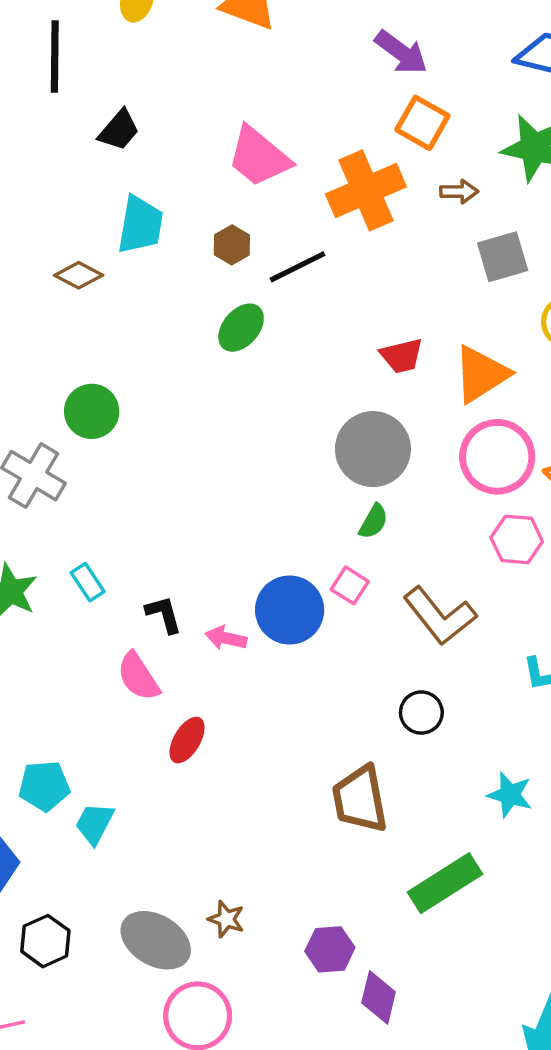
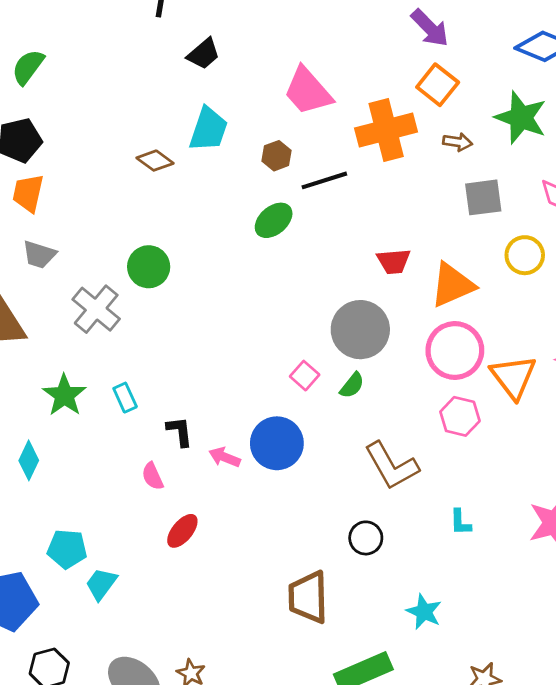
pink square: (350, 585) -> (305, 376), moved
pink semicircle: (138, 677) -> (153, 476), size x0.7

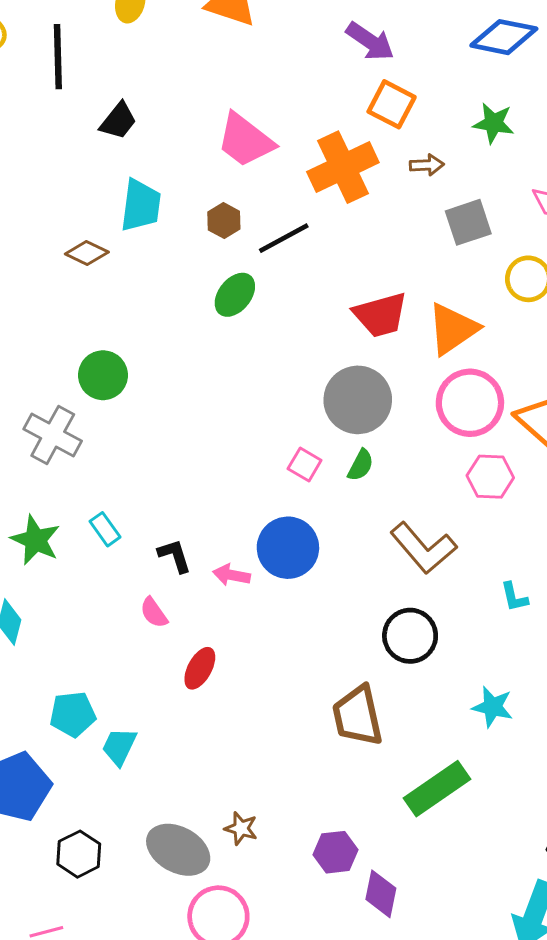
green star: (521, 118) -> (494, 123), size x0.7
red trapezoid: (394, 261) -> (380, 315), size x1.4
black circle: (366, 538) -> (410, 636), size x1.4

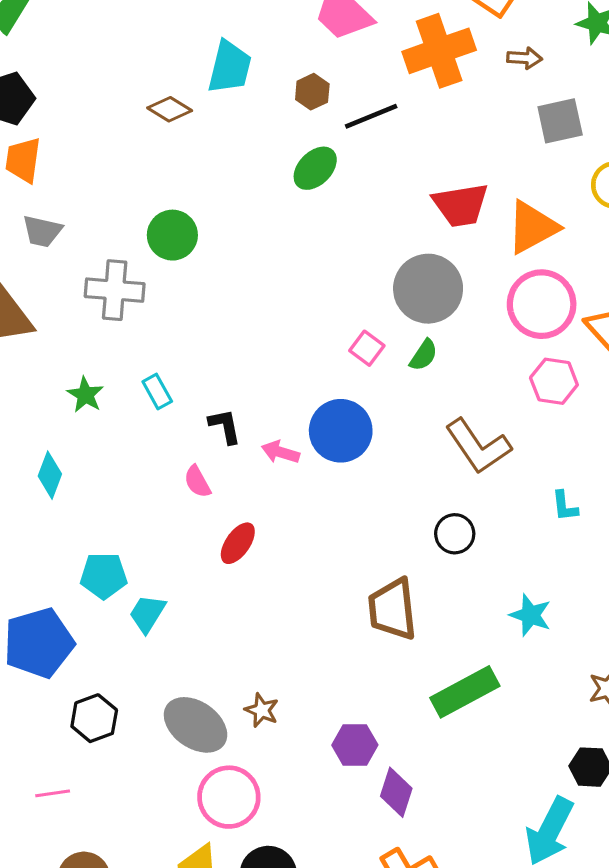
gray cross: (53, 435) -> (115, 290), turned -30
green star: (35, 540) -> (85, 395), size x0.7
black circle: (410, 636) -> (455, 534), size x0.7

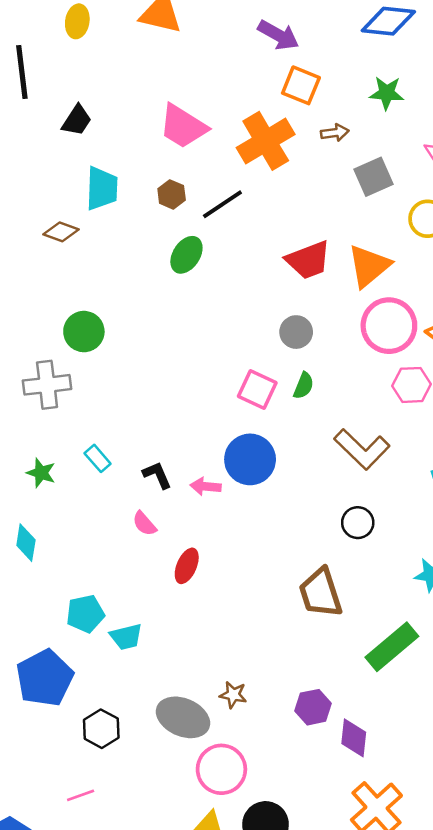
gray circle: (428, 289) -> (296, 332), size x0.6
pink square: (367, 348) -> (257, 389), size x1.4
cyan trapezoid: (147, 614) -> (126, 637), turned -124

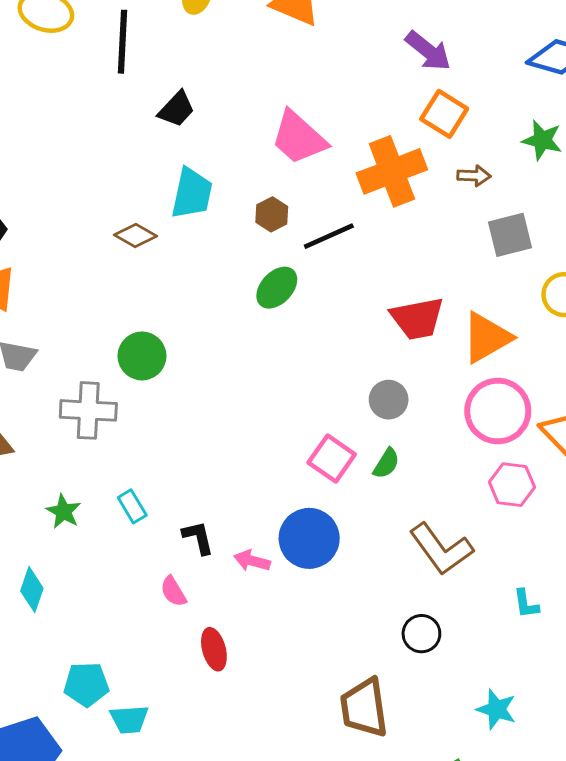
red ellipse: (187, 566) -> (214, 649), turned -48

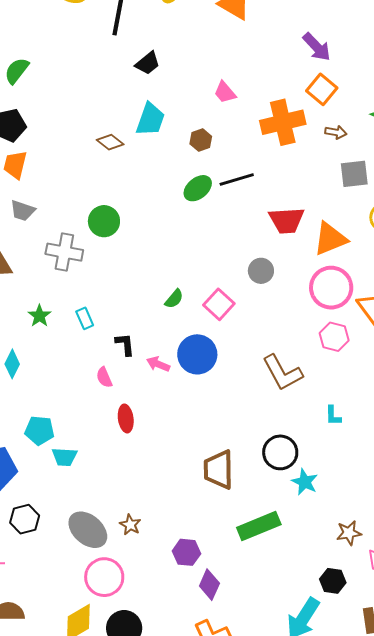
pink trapezoid: (299, 138) -> (225, 92), size x0.6
black line: (329, 236) -> (237, 180), moved
green semicircle: (386, 463) -> (174, 299), moved
black circle: (421, 634) -> (280, 452), moved, size x1.4

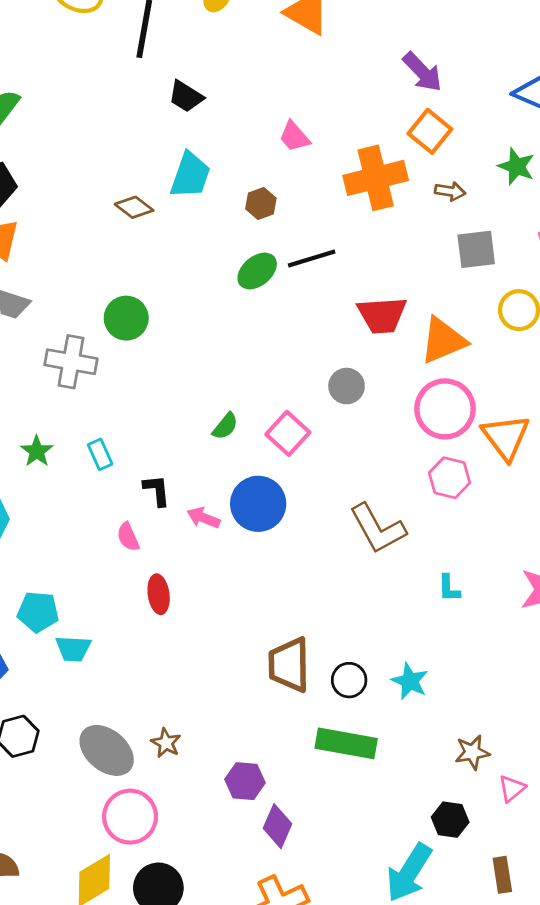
black trapezoid: (148, 63) -> (186, 96), turned 72
black circle: (280, 452) -> (349, 680), moved, size x0.7
green rectangle: (259, 526) -> (346, 743), turned 33

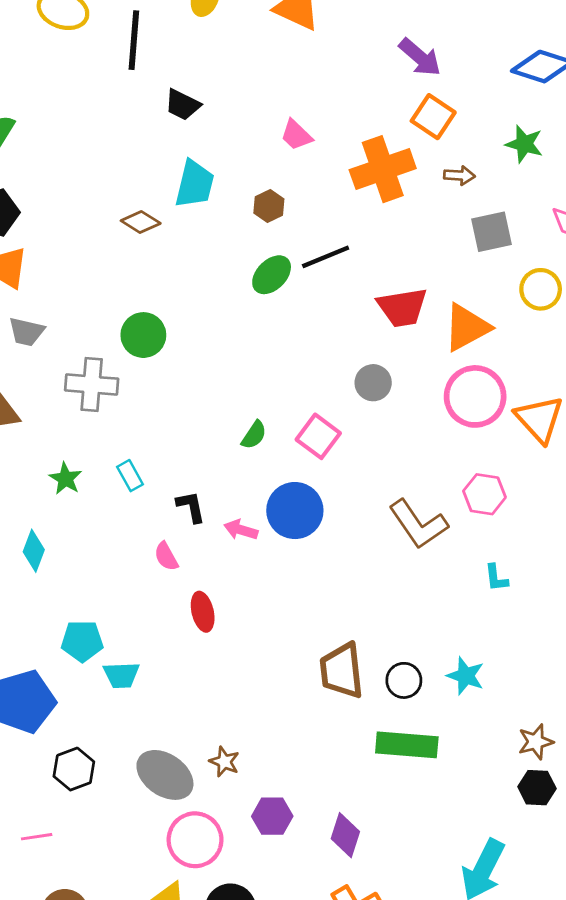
pink hexagon: (450, 478) -> (484, 494), moved
purple hexagon: (245, 781) -> (272, 816), moved
black hexagon: (450, 820) -> (537, 788), moved

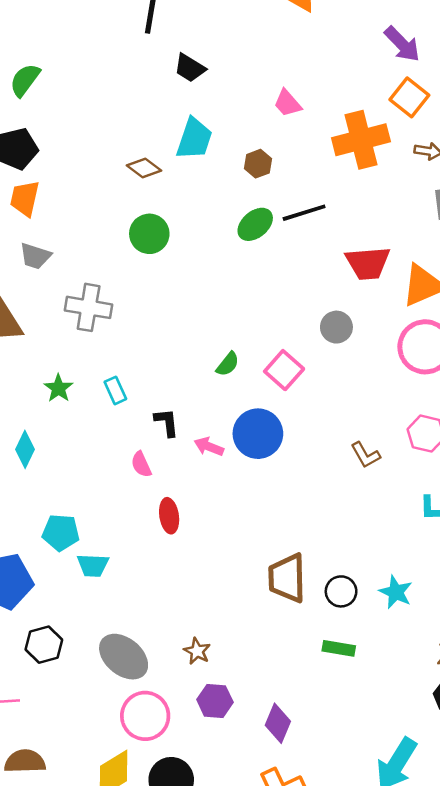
green circle: (143, 335) -> (149, 234), moved
brown L-shape: (418, 524) -> (365, 455), size x0.6
green rectangle: (407, 745) -> (339, 648), size x0.6
brown star: (224, 762) -> (197, 651), moved

